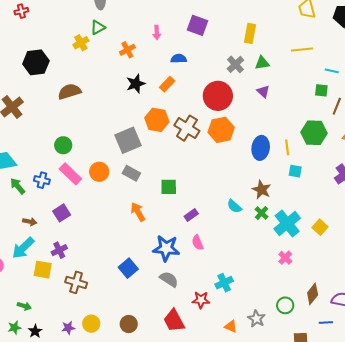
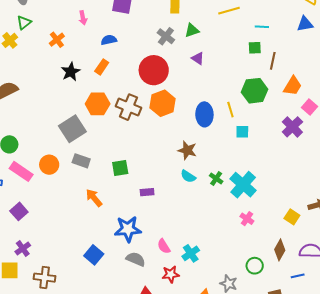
brown star: (262, 190) -> (187, 150), moved
purple rectangle: (191, 215) -> (147, 192), turned 40
yellow square: (320, 227) -> (292, 217), moved
pink semicircle: (198, 243) -> (164, 246), moved

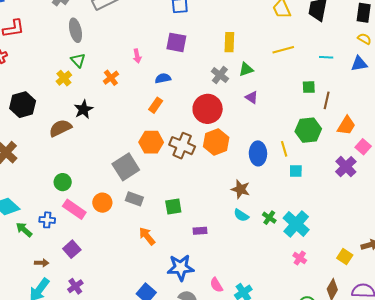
green triangle: (24, 22) -> (78, 60), turned -35
cyan line: (262, 27) -> (326, 57), moved
black star: (71, 72) -> (84, 109), moved

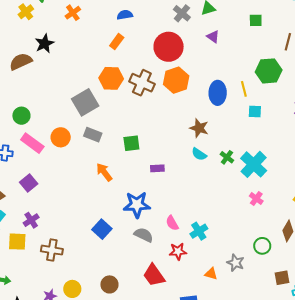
green square: (309, 87) -> (256, 20), moved

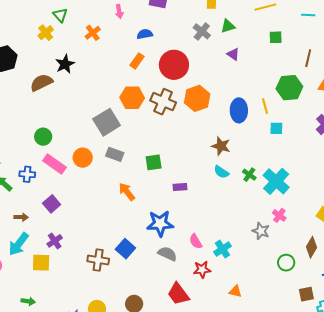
red circle: (169, 47) -> (174, 65), moved
brown cross: (52, 250) -> (98, 260), moved
gray star: (236, 263) -> (261, 231), moved

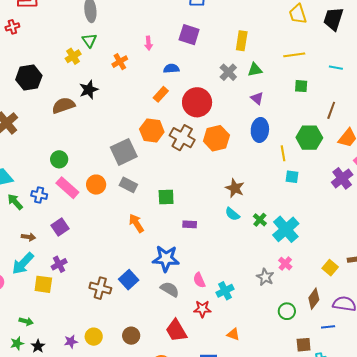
blue ellipse: (239, 110) -> (260, 130), moved

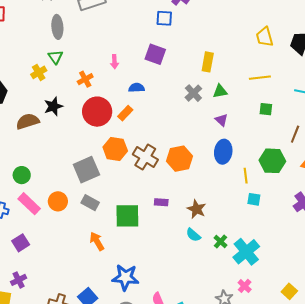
red circle: (197, 102) -> (97, 112), moved
green square: (166, 197) -> (127, 216), size x1.5
purple rectangle: (190, 224) -> (161, 202), moved

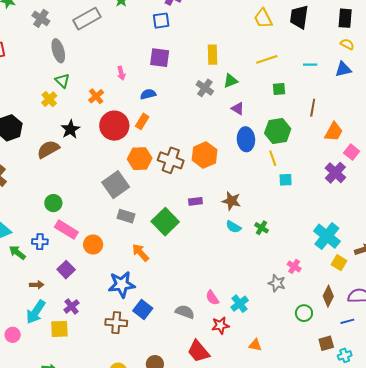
green hexagon: (272, 161) -> (278, 131), moved
orange circle: (58, 201) -> (93, 244), moved
green square: (127, 216) -> (165, 222), turned -32
cyan cross: (246, 252) -> (327, 236), moved
blue star: (125, 277) -> (122, 284), moved

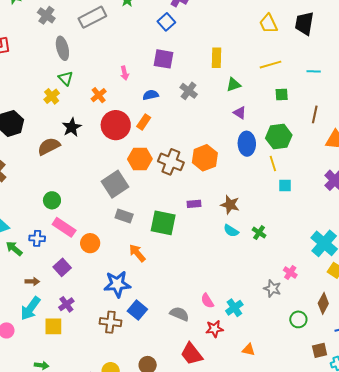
blue square: (161, 21) -> (166, 22), turned -36
gray cross: (205, 88) -> (189, 91), moved
green square: (165, 222) -> (163, 223), turned -36

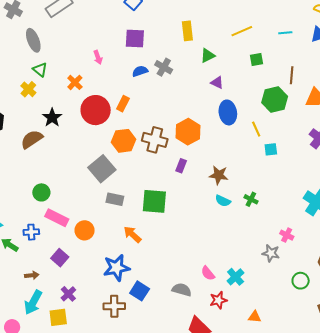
blue semicircle: (151, 95) -> (140, 71), moved
green hexagon: (279, 137) -> (275, 100), moved
purple rectangle: (194, 204) -> (181, 166), moved, turned -56

